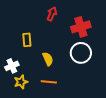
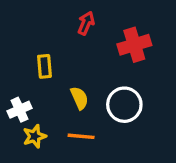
white circle: (81, 53) -> (124, 105), moved

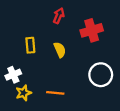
yellow semicircle: (79, 98) -> (60, 50), moved
white circle: (124, 105) -> (101, 75), moved

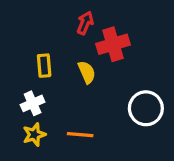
red cross: (92, 30) -> (113, 44), moved
white cross: (13, 75) -> (33, 103), moved

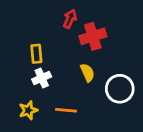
yellow semicircle: (87, 72) -> (87, 73), moved
white cross: (33, 103) -> (42, 78), moved

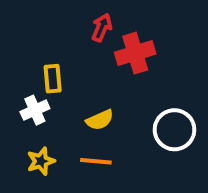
yellow semicircle: (87, 73) -> (100, 120), moved, turned 90
white cross: (42, 78) -> (35, 110), moved

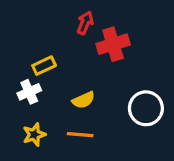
yellow rectangle: (53, 79) -> (44, 66), turned 70

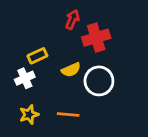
yellow semicircle: (83, 100) -> (71, 70), moved
white circle: (146, 108) -> (99, 81), moved

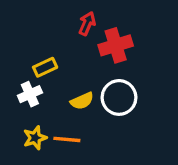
yellow semicircle: (71, 70) -> (82, 101), moved
orange line: (68, 115) -> (67, 139), moved

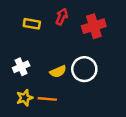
red cross: (116, 45) -> (94, 26), moved
yellow rectangle: (45, 67) -> (32, 24), moved, turned 35

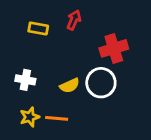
red cross: (94, 26) -> (114, 48), moved
white cross: (21, 67) -> (25, 80), turned 35

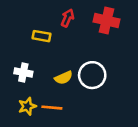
yellow rectangle: (38, 29) -> (42, 36), moved
red cross: (114, 48) -> (106, 20), moved, turned 30

